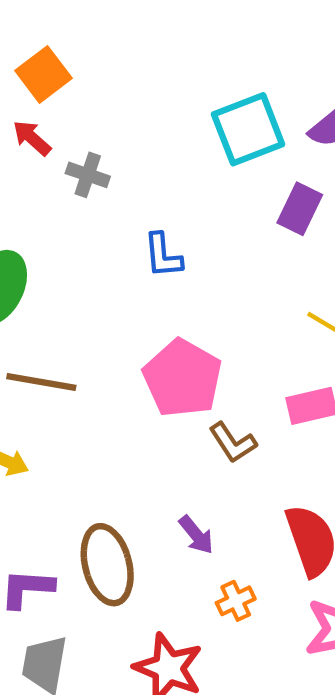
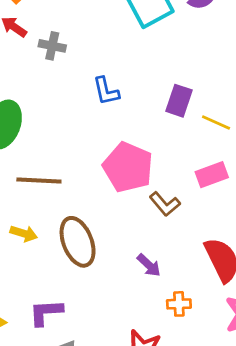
purple rectangle: (300, 209) -> (179, 101), moved
brown ellipse: (107, 565) -> (78, 242), moved
orange cross: (236, 601) -> (179, 304), turned 30

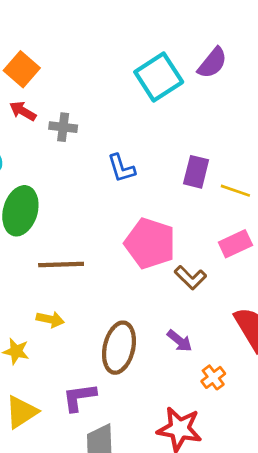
brown ellipse: (78, 242) -> (119, 348), moved, turned 39
orange cross: (179, 304) -> (213, 377), turned -30

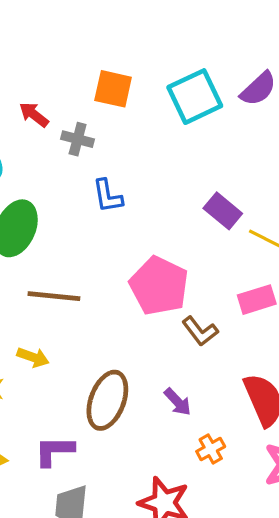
orange square: (22, 69) -> (113, 89), moved, turned -36
blue L-shape: (121, 168) -> (108, 196), moved
purple rectangle: (196, 172) -> (223, 211), turned -72

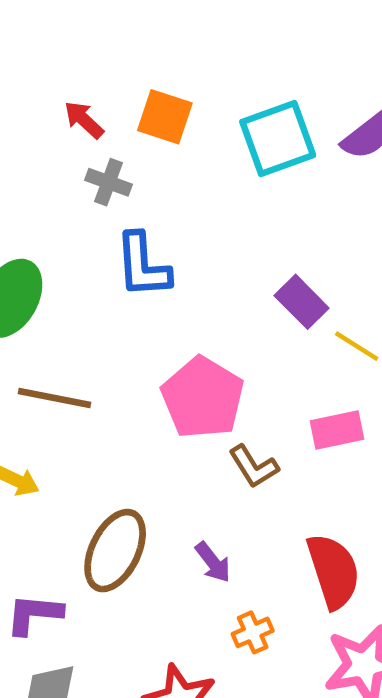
red arrow: (34, 115) -> (84, 120), moved
blue L-shape: (108, 196) -> (143, 265), size x1.4

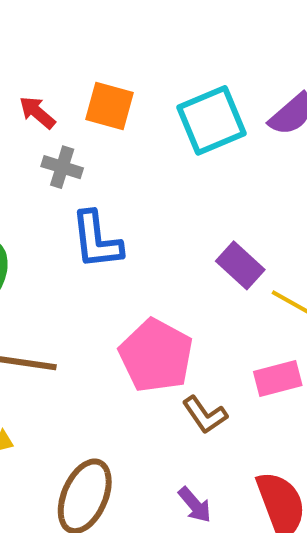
purple arrow: (213, 562) -> (195, 505), moved

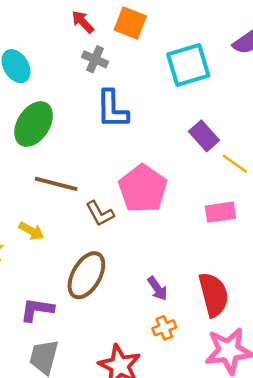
cyan square: (211, 120) -> (188, 65), moved
brown L-shape: (205, 415) -> (100, 213), moved

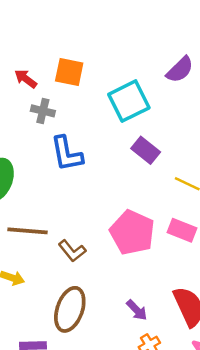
purple rectangle: (204, 136) -> (146, 150), moved
pink pentagon: (143, 189) -> (132, 232), moved
pink rectangle: (220, 212) -> (182, 230), turned 40

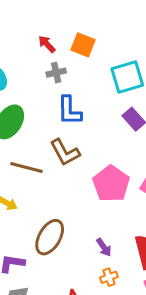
gray cross: (43, 111) -> (56, 73), turned -36
brown L-shape: (72, 251) -> (65, 152), moved, size x1.4

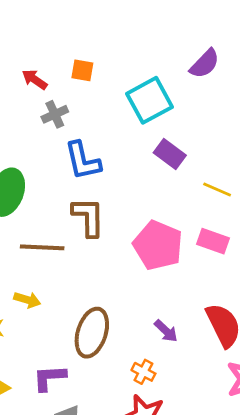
orange square: (83, 45) -> (82, 70), size x0.7
brown L-shape: (65, 152) -> (88, 217), turned -140
orange cross: (109, 277) -> (143, 372), moved, turned -30

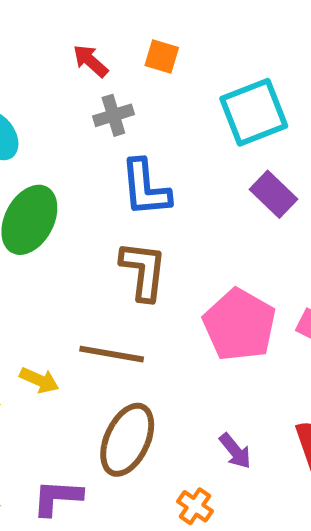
brown line: (42, 247) -> (112, 354), moved

